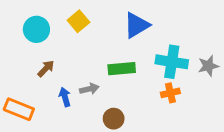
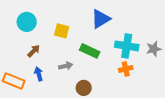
yellow square: (78, 21) -> (62, 31), moved, turned -35
green rectangle: (122, 69) -> (90, 51), turned 30
blue arrow: (65, 97) -> (39, 74), moved

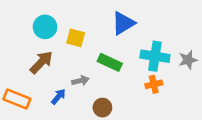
cyan circle: (27, 22) -> (45, 27), moved
brown arrow: (34, 51) -> (41, 62), size x1.5
blue arrow: (39, 74) -> (58, 97), moved, turned 56

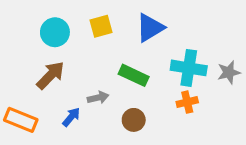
yellow square: (76, 38) -> (101, 26), moved, turned -30
brown circle: (102, 108) -> (134, 120), moved

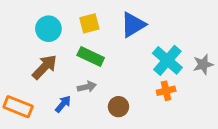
cyan cross: (189, 68) -> (167, 60), turned 32
green rectangle: (134, 75) -> (91, 56), moved

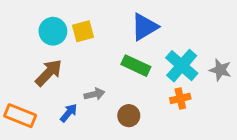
yellow square: (89, 23) -> (83, 31), moved
green rectangle: (91, 56) -> (136, 66), moved
gray star: (203, 64) -> (220, 70), turned 30

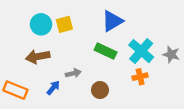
brown arrow: (49, 73) -> (38, 57), turned -145

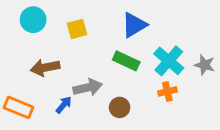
cyan circle: (41, 24) -> (33, 20), moved
gray arrow: (73, 73) -> (88, 87), size x1.5

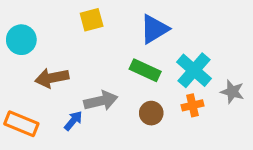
cyan circle: (33, 20) -> (21, 40), moved
yellow square: (77, 29) -> (92, 20), moved
gray star: (205, 65) -> (232, 92), moved
brown circle: (120, 107) -> (151, 113), moved

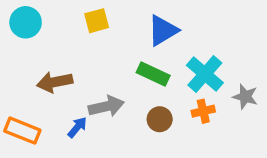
cyan circle: (21, 40) -> (26, 22), moved

